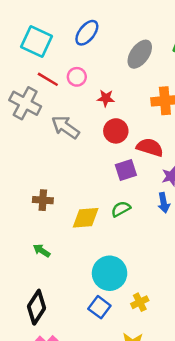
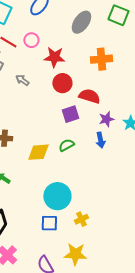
red star: (106, 98) -> (54, 57), size x1.5
gray arrow: (65, 127) -> (22, 80), size x0.6
blue square: (99, 307) -> (49, 223), turned -36

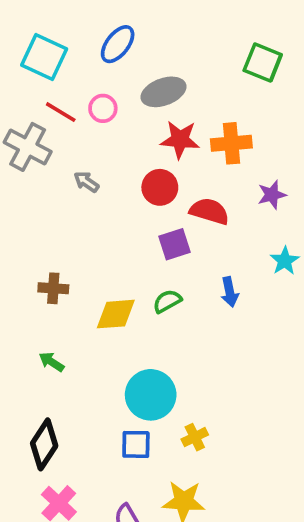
gray ellipse: (81, 22) -> (163, 92), moved, turned 35
red star: (54, 57) -> (180, 140), moved
purple star: (106, 119) -> (272, 195), moved

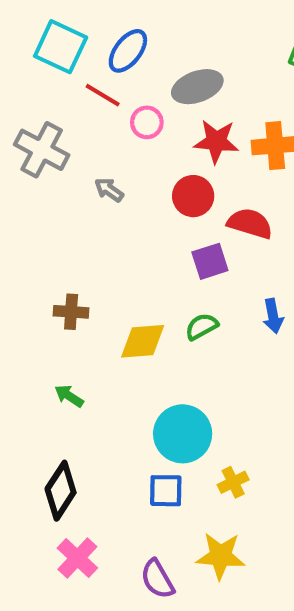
blue ellipse: (118, 44) -> (128, 51), moved
pink circle: (103, 108) -> (147, 122), moved
red line: (61, 112) -> (103, 95), moved

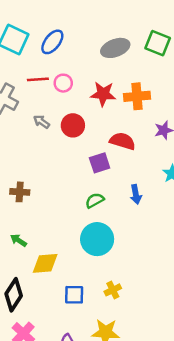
gray ellipse: (197, 87) -> (115, 48), moved
red line: (103, 95) -> (38, 79), moved, turned -35
red circle: (193, 196) -> (73, 125), moved
yellow diamond: (143, 341) -> (45, 263), moved
cyan circle: (183, 434) -> (97, 239), moved

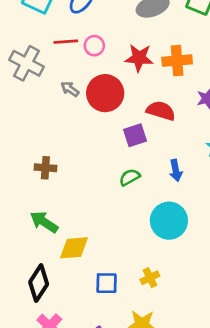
red circle: (73, 125) -> (105, 93), size x1.4
cyan circle: (97, 239) -> (169, 221), moved
green arrow: (18, 240) -> (44, 222), size x1.5

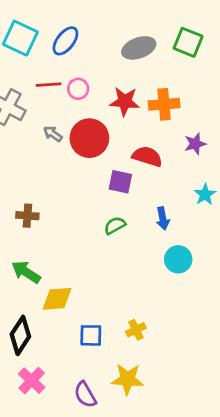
purple square: (135, 135) -> (120, 182), turned 30
cyan circle: (169, 221) -> (178, 259), moved, size x0.7

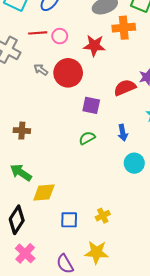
orange cross: (164, 104) -> (124, 28), moved
red semicircle: (147, 156) -> (125, 88), moved, turned -40

